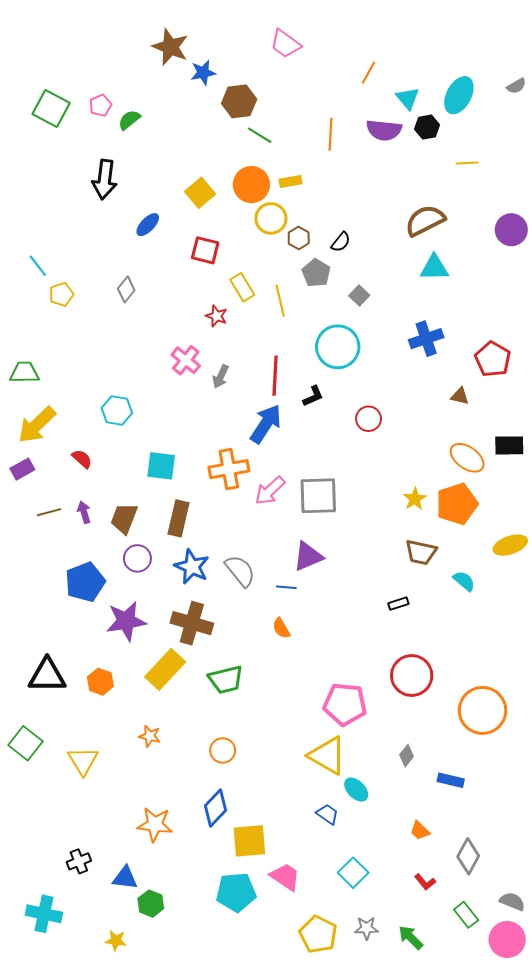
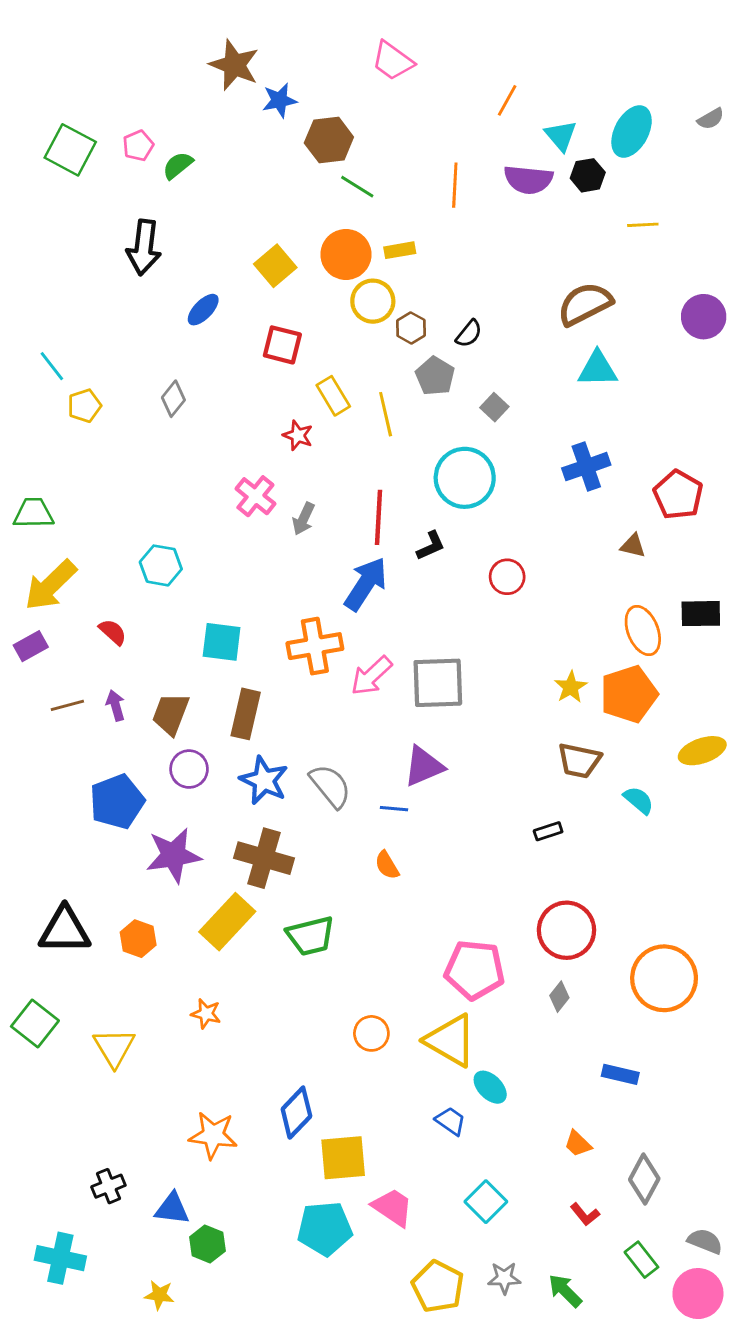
orange ellipse: (467, 458) -> (643, 631), turned 32
orange circle: (223, 750) -> (371, 1033), moved
gray diamond: (407, 756) -> (559, 997), moved

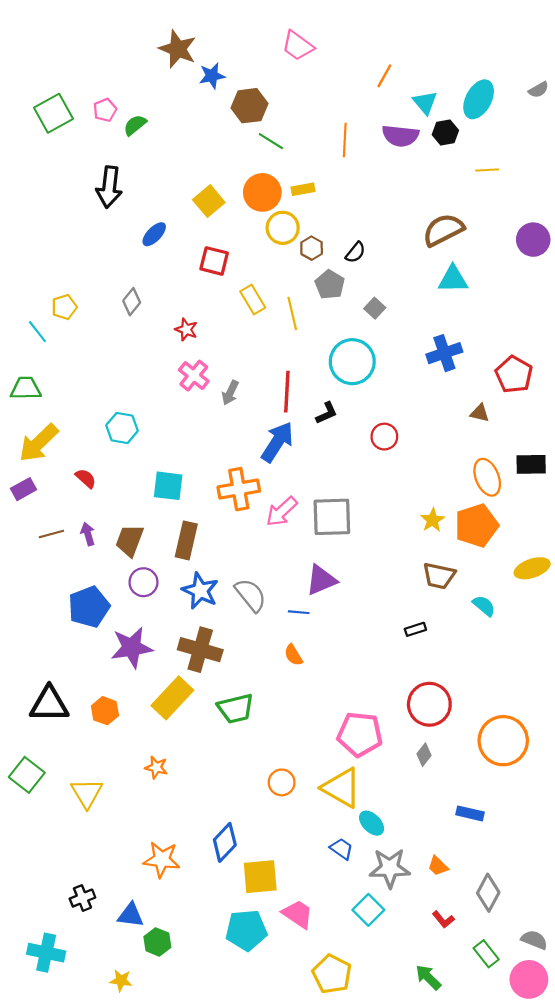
green square: (70, 150) -> (54, 113), turned 33
cyan line: (52, 366) -> (37, 332), moved
red star: (298, 435) -> (186, 330), moved
gray star: (504, 1278) -> (390, 868), moved, size x1.6

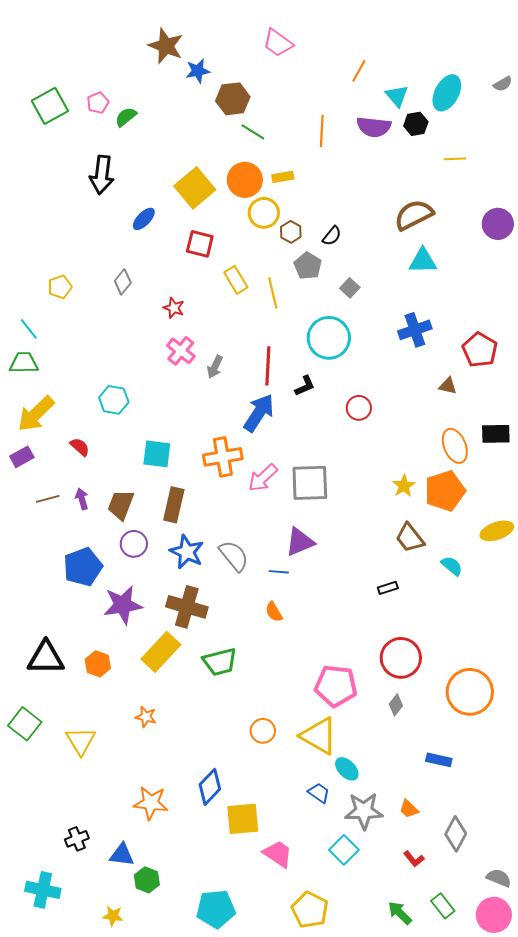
yellow square: (209, 201) -> (195, 188), size x1.4
cyan line: (37, 332) -> (29, 329), moved
brown trapezoid: (439, 576) -> (410, 538), turned 40
cyan pentagon: (246, 930) -> (216, 909), moved
green rectangle: (486, 954) -> (443, 906), moved

